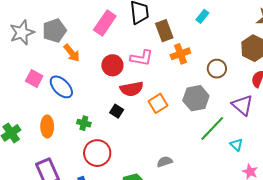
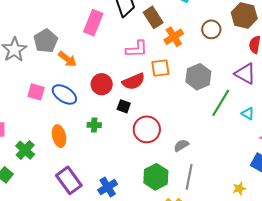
red circle: (112, 65) -> (102, 84), moved
brown circle: (217, 69) -> (211, 29), moved
orange square: (158, 103) -> (160, 68), moved, turned 36
red circle: (97, 153) -> (147, 129), moved

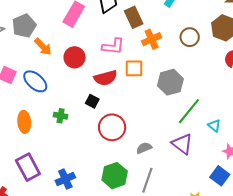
purple triangle: (245, 74) -> (182, 144), moved
red circle: (102, 84) -> (75, 57), moved

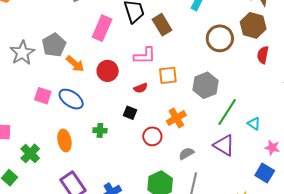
brown circle: (190, 37) -> (220, 38), size x1.4
orange cross: (152, 39) -> (176, 118), moved
red semicircle: (106, 78) -> (141, 88), size x0.6
red circle: (112, 127) -> (152, 136), size x0.7

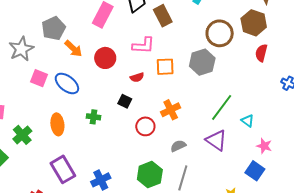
gray star: (22, 53) -> (21, 49), moved
gray hexagon: (206, 85) -> (202, 62), moved

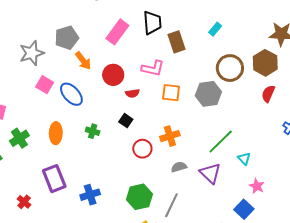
red semicircle: (137, 77) -> (132, 93), moved
gray semicircle: (178, 146) -> (179, 167), moved

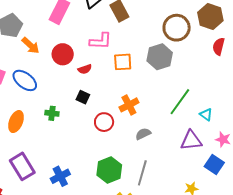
orange ellipse: (56, 133) -> (16, 122), turned 30
purple triangle: (210, 173) -> (191, 141), moved, turned -40

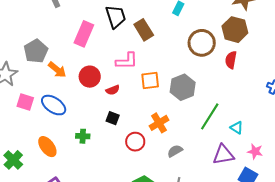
red semicircle: (219, 46) -> (231, 60), moved
gray hexagon: (160, 57) -> (183, 87), moved
orange ellipse: (16, 122) -> (47, 147), turned -55

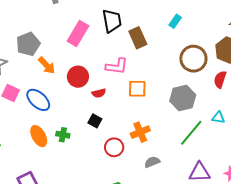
gray hexagon: (183, 87) -> (183, 98), moved
cyan triangle: (237, 128) -> (218, 118), moved, turned -32
orange ellipse: (47, 147) -> (39, 136), moved

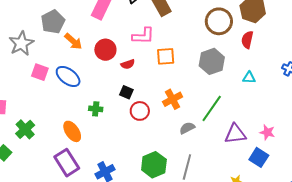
green line: (191, 133) -> (212, 108), moved
orange ellipse: (39, 136) -> (72, 131), moved
red circle: (114, 147) -> (140, 111), moved

